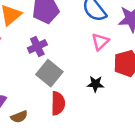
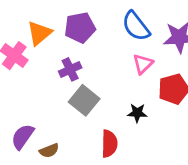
red semicircle: (58, 103) -> (109, 144), moved

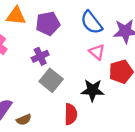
orange triangle: (39, 33) -> (16, 16), moved, turned 45
pink triangle: (143, 64) -> (97, 52), turned -35
black star: (137, 113) -> (93, 90), size x1.5

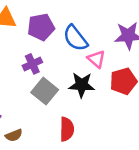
blue semicircle: (91, 22) -> (75, 38), moved
black star: (93, 90) -> (82, 85), moved

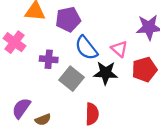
blue semicircle: (75, 38) -> (86, 48), moved
purple cross: (32, 64) -> (49, 59), moved, turned 30

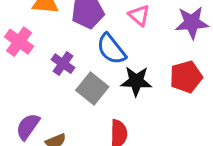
pink triangle: (119, 49) -> (139, 15), moved
purple cross: (49, 59) -> (63, 64), turned 30

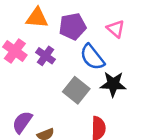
purple cross: (63, 64) -> (46, 56), moved

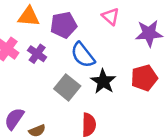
pink triangle: (116, 29) -> (110, 16), moved
black star: (113, 84) -> (103, 81), turned 30

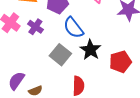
red pentagon: (144, 78) -> (120, 62), moved

